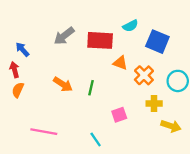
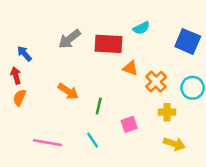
blue square: (157, 42) -> (188, 41), moved
green line: (91, 88) -> (99, 106), moved
yellow arrow: (171, 126) -> (174, 144), moved
cyan line: (96, 139) -> (93, 140), moved

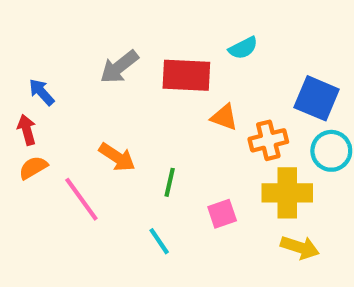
blue square: (188, 41) -> (317, 98), moved
orange cross: (156, 82) -> (268, 140), turned 30
orange semicircle: (19, 98) -> (33, 168), turned 35
yellow cross: (167, 112) -> (287, 193), size x1.6
pink line: (48, 143) -> (81, 199), moved, turned 44

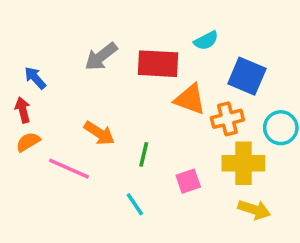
blue square: (317, 98) -> (247, 76), moved
orange triangle: (224, 117) -> (190, 99), size x1.4
pink line: (81, 199) -> (69, 169), turned -30

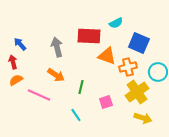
gray arrow: (101, 57) -> (57, 47), moved, turned 114
yellow cross: (243, 163) -> (137, 92), turned -35

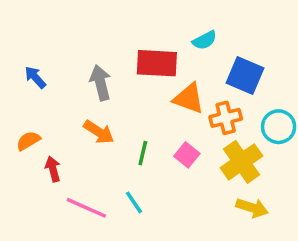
red arrow: (13, 62) -> (53, 169), moved
pink line: (39, 95) -> (86, 208), moved
pink square: (106, 102) -> (187, 155), moved, turned -32

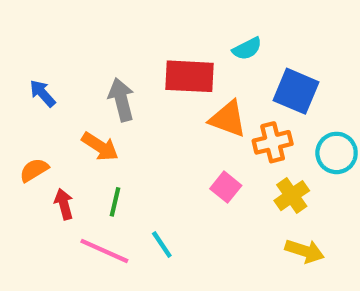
orange arrow: (99, 132) -> (100, 147), moved
green line: (143, 153) -> (115, 202), moved
yellow cross: (242, 162) -> (292, 196), size x0.7

